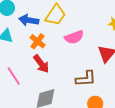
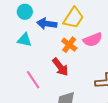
orange cross: (38, 41) -> (69, 45), moved

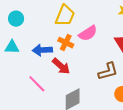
blue arrow: (47, 24) -> (42, 50), moved
cyan triangle: (24, 40) -> (12, 47), moved

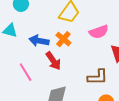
pink semicircle: (88, 33) -> (99, 32), moved

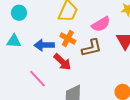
brown L-shape: (98, 77) -> (92, 48), moved

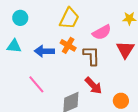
brown L-shape: (92, 48) -> (91, 56), turned -80
red arrow: (62, 62) -> (93, 86), moved

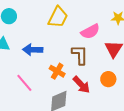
orange cross: (68, 45) -> (57, 71), moved
orange circle: (121, 101) -> (108, 79), moved

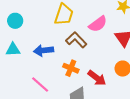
brown L-shape: (80, 55) -> (76, 40), moved, turned -35

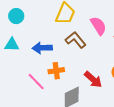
pink semicircle: (98, 24) -> (98, 26), turned -90
orange cross: (71, 68) -> (56, 71), moved, turned -35

